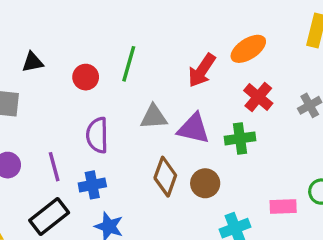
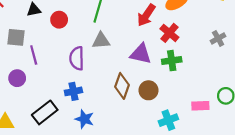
red circle: (86, 77) -> (59, 20), moved
red cross: (258, 97) -> (169, 33), moved
gray triangle: (154, 117) -> (101, 41), moved
purple line: (54, 167) -> (34, 55), moved

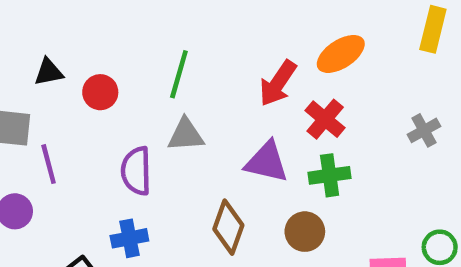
brown circle: (148, 90) -> (305, 232), moved

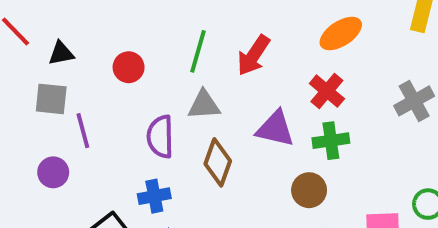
black triangle: (49, 72) -> (61, 53), moved
red arrow: (278, 83) -> (254, 55), moved
gray cross: (424, 130) -> (414, 101), size x1.4
brown diamond: (228, 227) -> (218, 162), moved

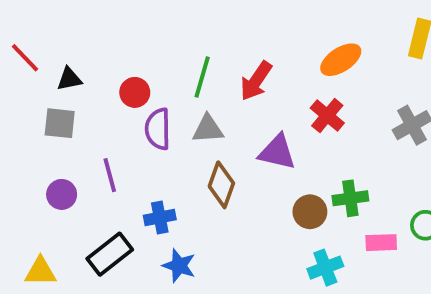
purple line: (83, 131) -> (110, 175), moved
purple semicircle: (160, 137) -> (158, 129), moved
green cross: (331, 141) -> (350, 198), moved

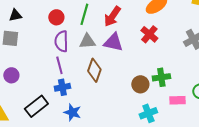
red circle: (135, 92) -> (56, 17), moved
purple triangle: (277, 152) -> (113, 42), moved
purple line: (110, 175) -> (59, 65), moved

